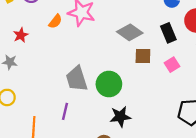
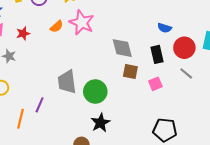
gray diamond: (130, 32) -> (122, 48), turned 30
purple line: (65, 111) -> (40, 105), moved
black star: (120, 117) -> (101, 123), turned -30

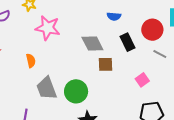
orange semicircle: (57, 26) -> (31, 61), moved, turned -48
blue semicircle: (164, 28) -> (114, 16), moved
pink square: (155, 84) -> (142, 80), moved

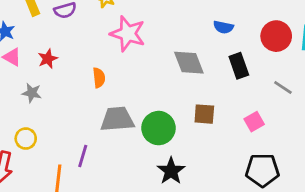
red circle: (152, 30) -> (276, 36), moved
brown square: (106, 64) -> (204, 114), moved
gray trapezoid: (47, 88) -> (117, 119), turned 100

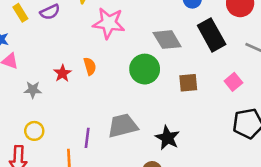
red star: (48, 59) -> (62, 73), moved
black rectangle: (239, 66) -> (212, 35), size x1.4
gray trapezoid: (117, 119) -> (123, 126), moved
green circle: (158, 128) -> (145, 69), moved

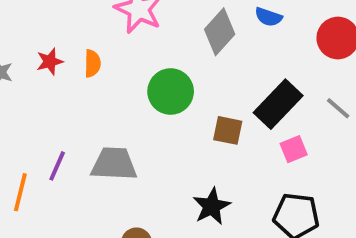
black rectangle: (212, 35) -> (278, 104), moved, turned 56
gray diamond: (167, 40) -> (220, 32), moved, turned 56
black star: (167, 138) -> (212, 206), moved

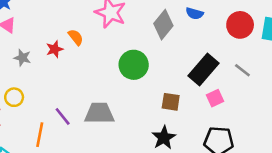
orange semicircle: (92, 63) -> (76, 37), moved, turned -36
brown square: (228, 130) -> (171, 102), moved
purple line: (57, 166) -> (63, 116), turned -60

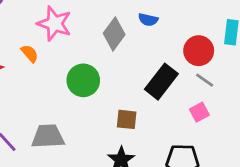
red circle: (240, 25) -> (199, 51), moved
orange semicircle: (76, 37) -> (30, 53), moved
pink square: (215, 98) -> (199, 112), moved

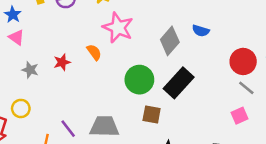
black rectangle: (161, 82) -> (179, 83), moved
brown square: (127, 119) -> (152, 114), moved

